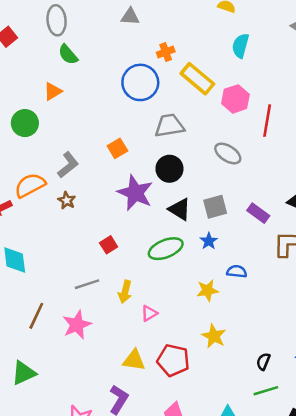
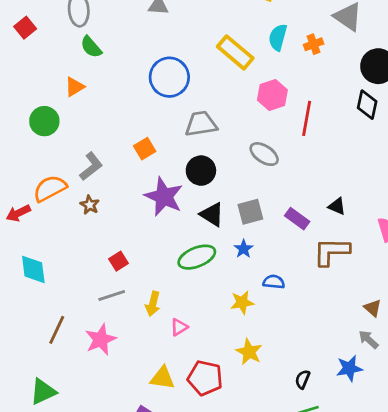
orange cross: (166, 52) -> (314, 44), moved
yellow rectangle: (197, 79) -> (235, 52), moved
red square: (109, 245) -> (119, 261), moved

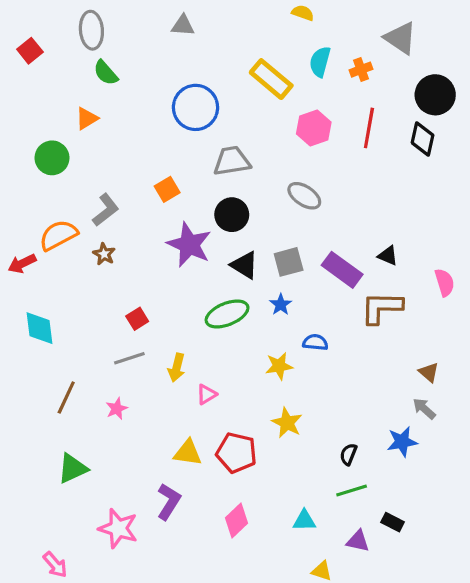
red line: (307, 118) -> (369, 128), moved
purple rectangle: (297, 219) -> (342, 270), size x1.4
pink star: (101, 339) -> (117, 409), size x0.6
green triangle: (43, 392) -> (73, 469), moved

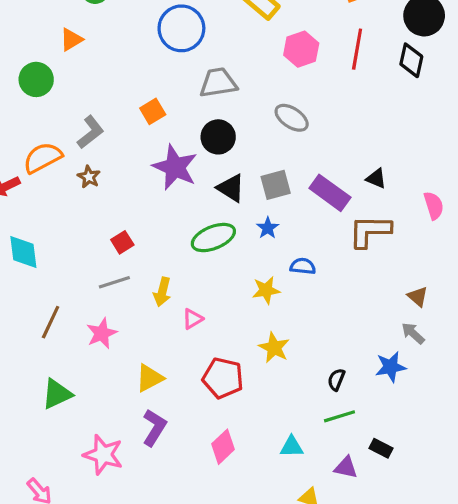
pink star: (117, 409) -> (102, 333), size x1.4
yellow triangle: (188, 453) -> (150, 378), moved, turned -36

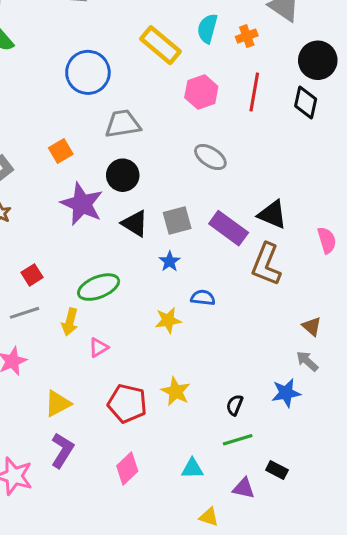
gray ellipse: (292, 118) -> (210, 157), moved
black triangle: (376, 178) -> (272, 214), size x1.5
brown L-shape: (370, 231) -> (266, 264), turned -69
green ellipse: (213, 238) -> (99, 287), moved
yellow star: (274, 348) -> (176, 391), moved

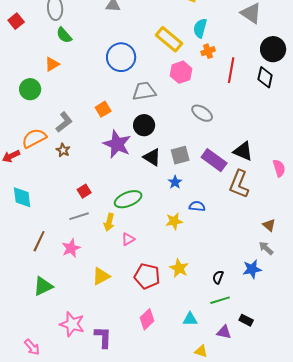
orange cross: (247, 36) -> (208, 51), moved
pink hexagon: (201, 92) -> (181, 72), moved
purple L-shape: (62, 450) -> (103, 337), moved, turned -30

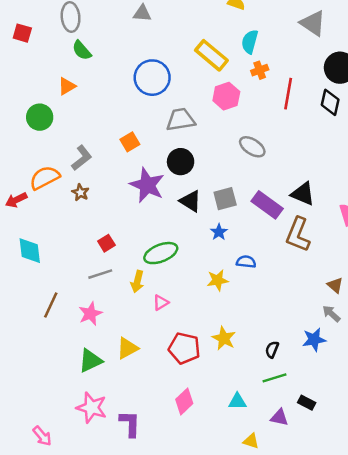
red square: (16, 21) -> (22, 33), turned -35
green triangle: (43, 286) -> (90, 361), moved

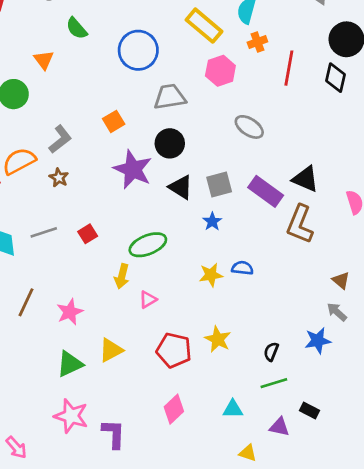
green semicircle: (82, 50) -> (77, 28), moved
orange triangle: (67, 86) -> (44, 60), turned -36
blue semicircle: (246, 262) -> (242, 268), moved
gray line: (100, 274) -> (44, 232), moved

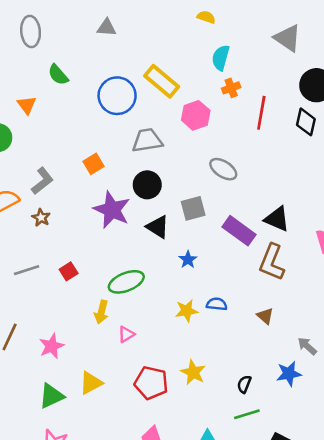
yellow rectangle: (204, 26) -> (162, 81), moved
gray square: (219, 184) -> (193, 208), moved
brown triangle: (341, 280) -> (265, 316), moved

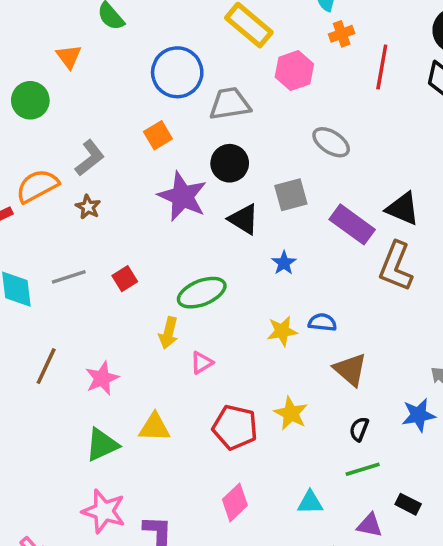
blue circle: (117, 96) -> (177, 72), moved
brown triangle: (265, 316) -> (350, 370), moved, size x1.5
yellow triangle: (91, 383) -> (154, 427), turned 30

